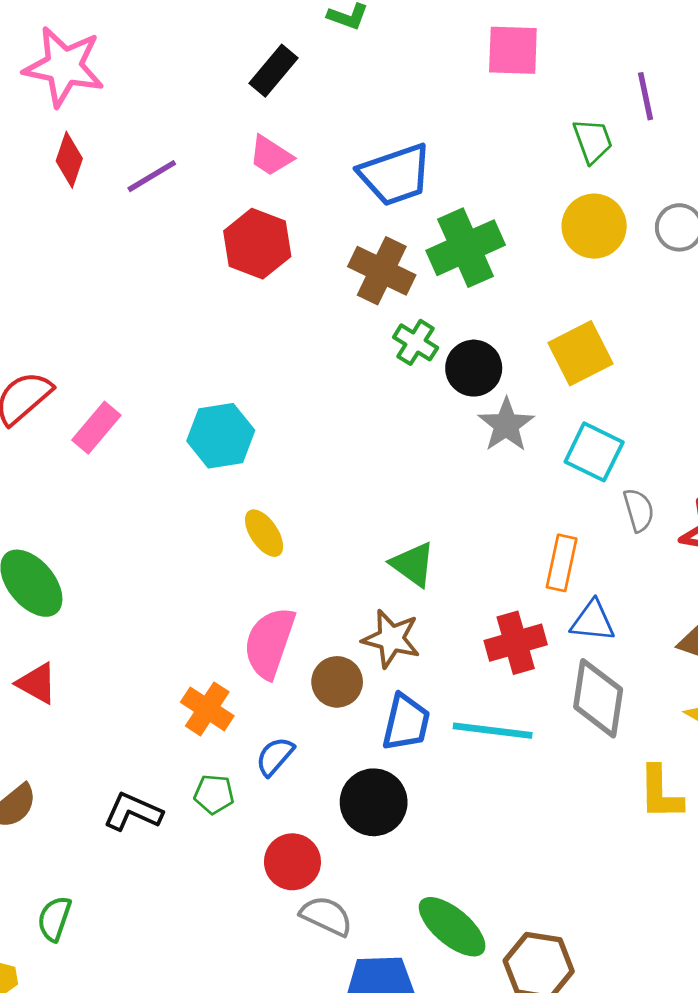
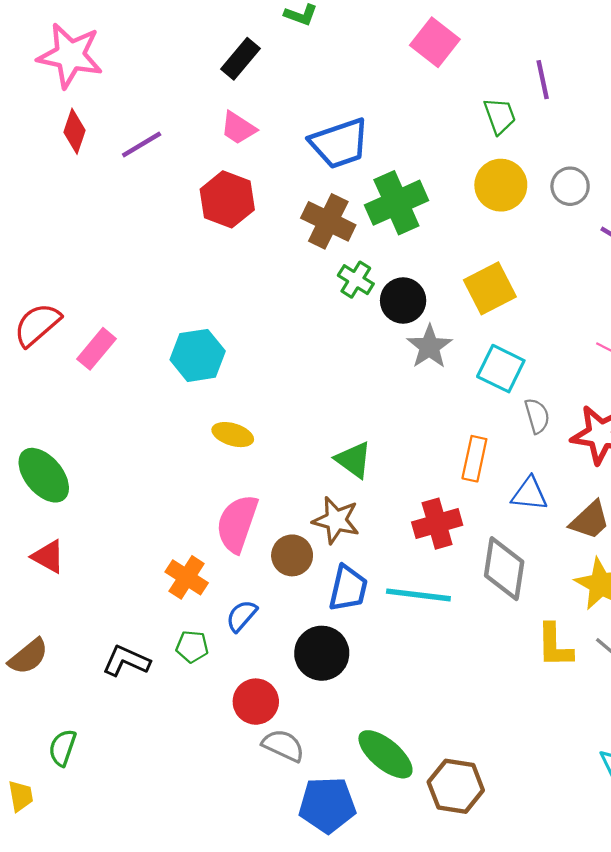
pink square: (513, 50) -> (435, 42), turned 36
yellow ellipse: (264, 533) -> (233, 435), turned -39
blue triangle: (593, 621) -> (529, 494), moved

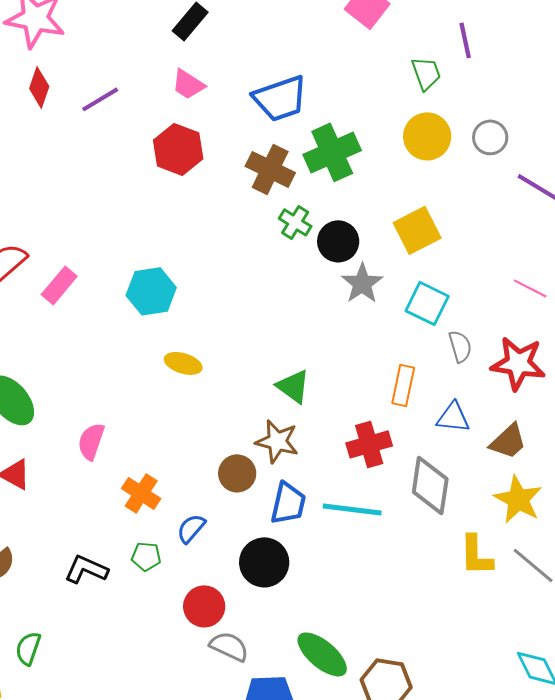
pink semicircle: (237, 524) -> (91, 441), moved, size x0.7

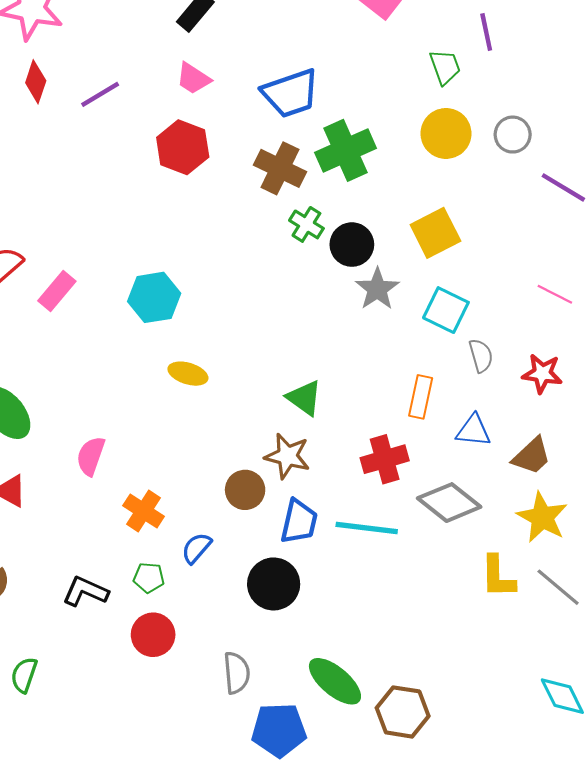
red star: (518, 363) -> (542, 374), size x0.7
gray diamond: (430, 485) -> (449, 503), turned -60
red circle: (204, 606) -> (153, 635), moved
gray semicircle: (229, 646) -> (237, 673), turned 60

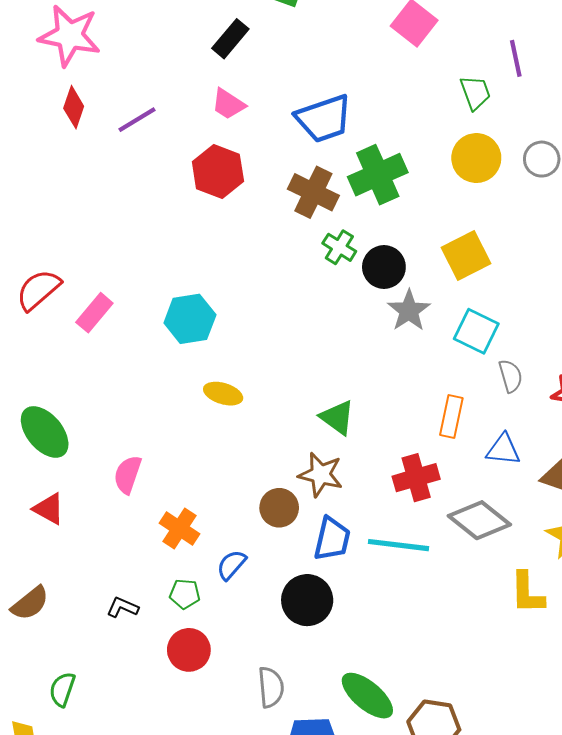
black L-shape: (85, 591) -> (122, 607), size x0.7

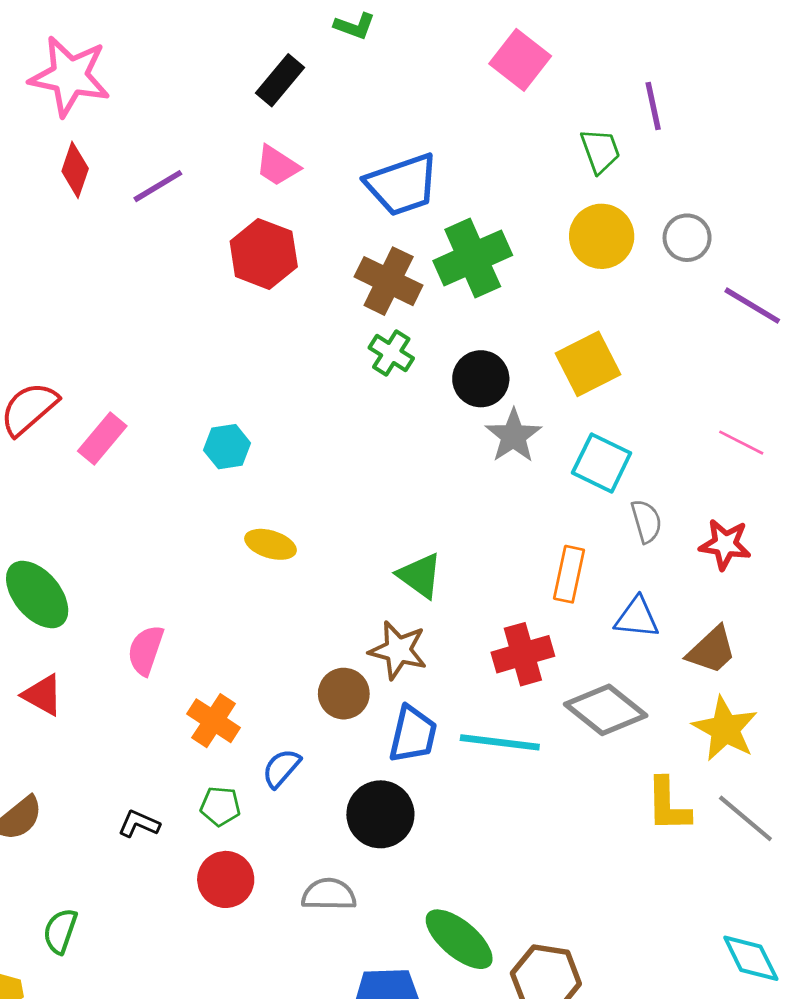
green cross: (339, 247) -> (391, 353), moved
cyan hexagon: (190, 319) -> (227, 447), size x0.7
gray semicircle: (271, 687) -> (329, 894), moved, turned -84

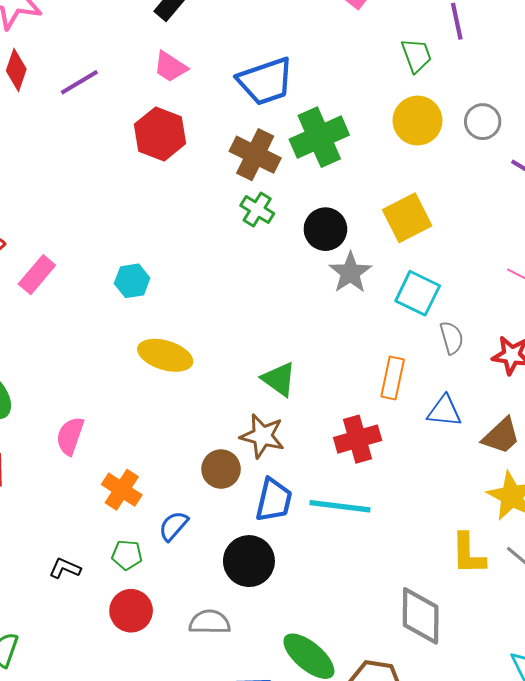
yellow ellipse: (271, 544) -> (165, 355), size x1.4
gray diamond: (606, 710) -> (421, 616), moved, turned 52

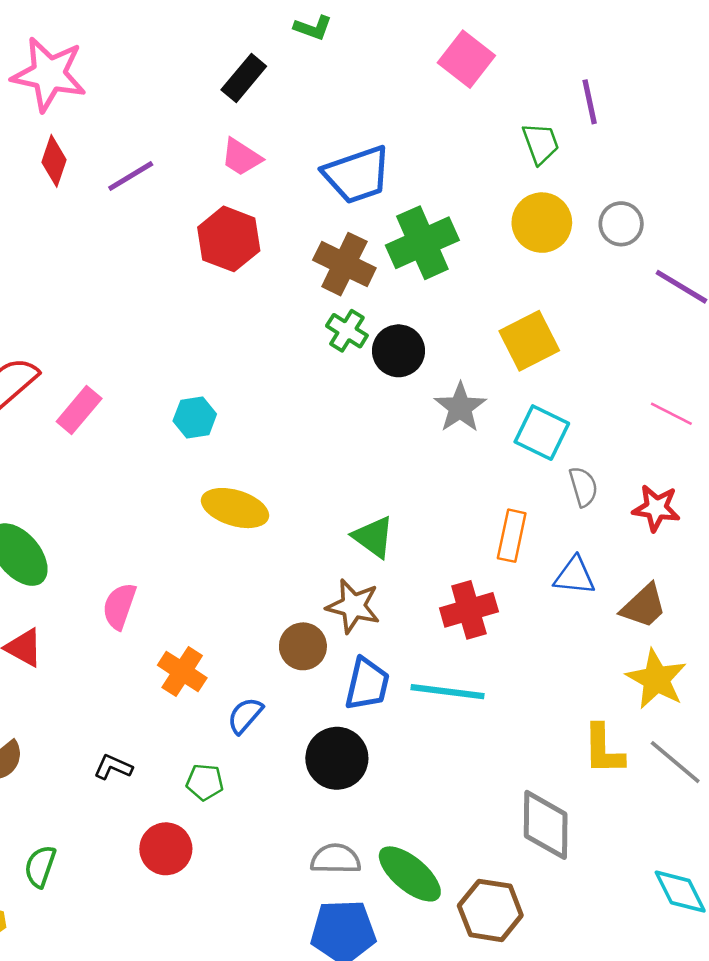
black circle: (325, 229) -> (398, 351), moved
green pentagon: (127, 555) -> (205, 782), moved
red circle: (131, 611) -> (166, 849), moved
gray semicircle: (210, 622) -> (336, 859), moved

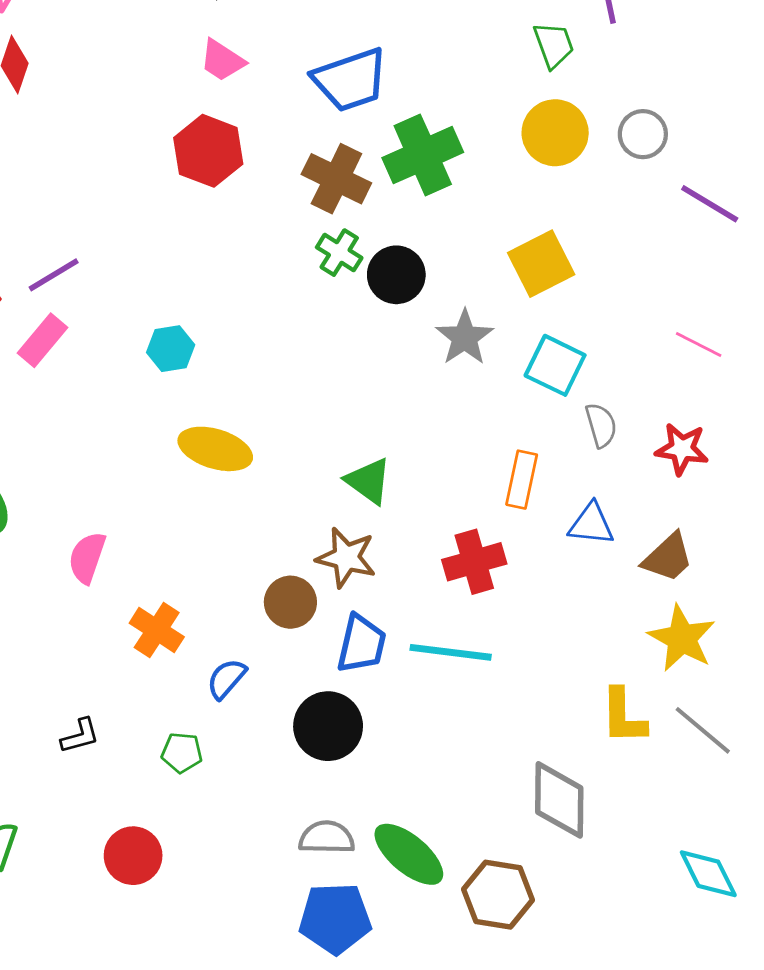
purple line: (131, 176) -> (54, 275), moved
black L-shape: (113, 767) -> (80, 736), turned 141
red circle: (166, 849) -> (133, 856), moved

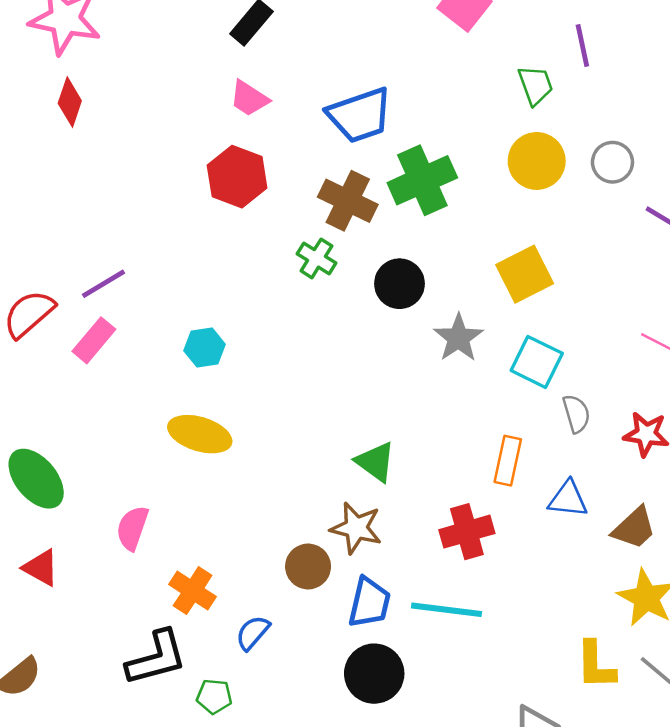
green cross: (339, 253) -> (316, 258), moved
yellow ellipse: (215, 449) -> (200, 434), moved
black circle: (328, 726) -> (374, 674), moved
black L-shape: (80, 736) -> (156, 658), moved, size x1.8

